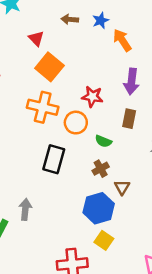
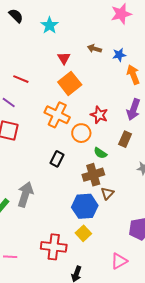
black rectangle: (54, 159) -> (57, 159), size x0.7
brown cross: (101, 169) -> (93, 175), size x1.5
gray arrow: (25, 209) -> (25, 194), size x1.4

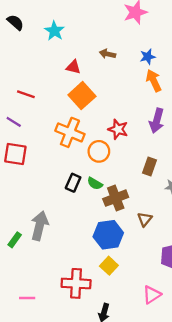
blue star: (119, 55) -> (148, 57), moved
red triangle: (64, 58) -> (73, 67), turned -40
brown rectangle: (125, 139) -> (150, 167), moved
green semicircle: (100, 153) -> (95, 183), moved
brown triangle: (107, 193) -> (145, 219), moved

